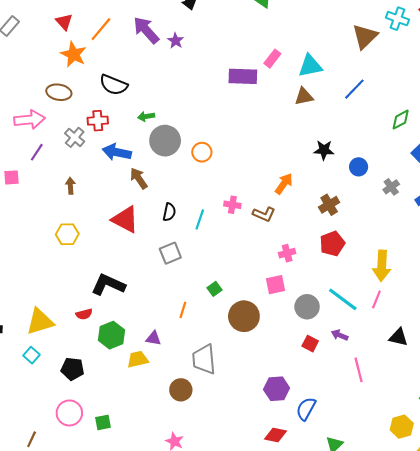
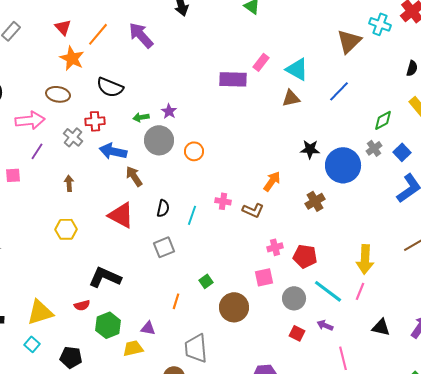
purple star: (176, 41) -> (169, 111), moved
cyan triangle: (310, 66) -> (297, 69), turned 40
blue circle: (359, 167) -> (343, 165), size x2.0
gray cross: (391, 187) -> (374, 148), moved
red pentagon: (332, 244) -> (305, 256), moved, turned 30

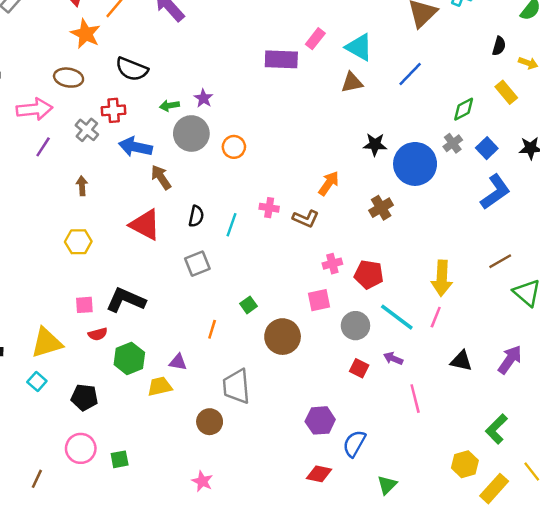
pink square: (13, 175) -> (84, 305), moved

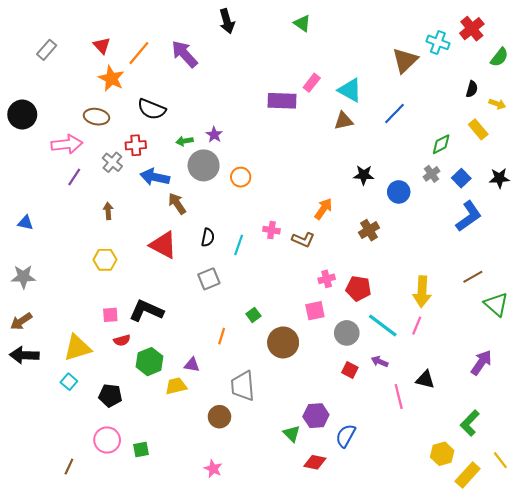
blue circle: (415, 164) -> (399, 192), size x0.6
black triangle: (461, 361) -> (425, 380), moved
green triangle: (387, 485) -> (292, 434), moved, turned -30

